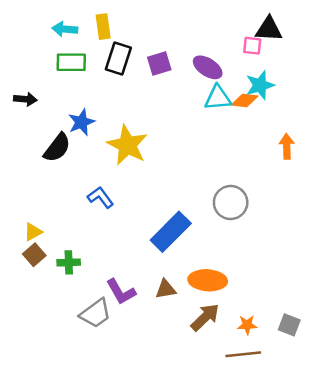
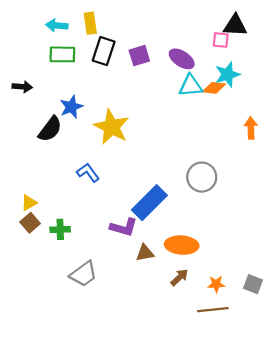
purple L-shape: (121, 292) -> (124, 227), moved, turned -44
brown arrow: (205, 317) -> (179, 277), size x0.7

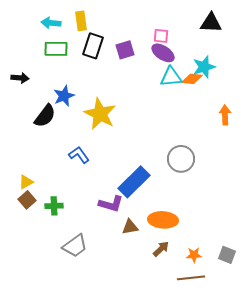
pink square: (221, 40) -> (161, 36), moved

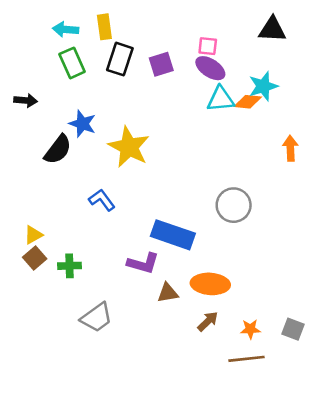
green rectangle: (56, 49) -> (72, 63), turned 65
blue star: (64, 96) -> (82, 124), turned -30
blue rectangle: (134, 182) -> (173, 235), turned 64

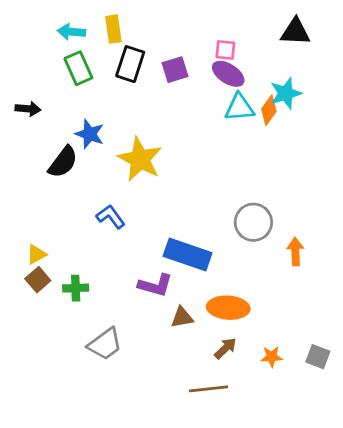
orange diamond: (248, 102) -> (269, 110), turned -60
orange arrow: (290, 148) -> (295, 252), moved
brown line: (246, 359) -> (209, 389), moved

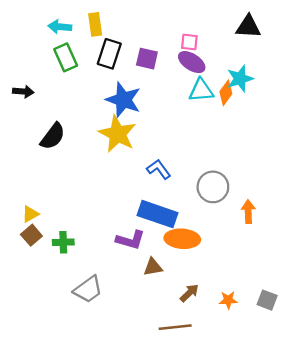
purple square: (175, 70) -> (147, 59), turned 30
blue star: (90, 134) -> (123, 100), moved, size x1.4
blue L-shape: (111, 217) -> (159, 169), moved
orange ellipse: (228, 308) -> (182, 239), moved

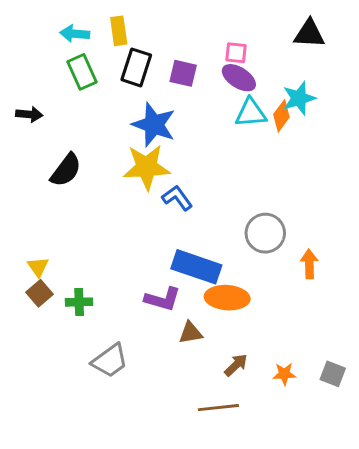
yellow star: (117, 134) -> (147, 167), turned -30
blue L-shape: (159, 169) -> (177, 198), moved
yellow triangle: (30, 214) -> (38, 267), turned -36

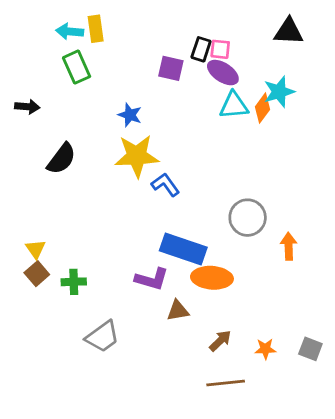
yellow rectangle: (119, 31) -> (96, 29), moved
black rectangle: (136, 67) -> (201, 49), moved, size x0.7
blue star: (154, 125) -> (130, 115), moved, size x0.6
brown line: (218, 408) -> (226, 383), moved

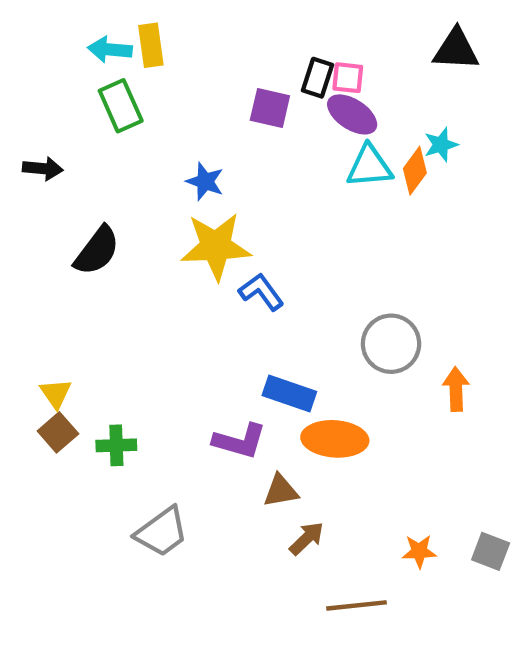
cyan star: (279, 92) -> (441, 145), size x0.7
blue rectangle: (183, 249) -> (289, 393), size x0.7
brown arrow: (220, 341) -> (307, 538), moved

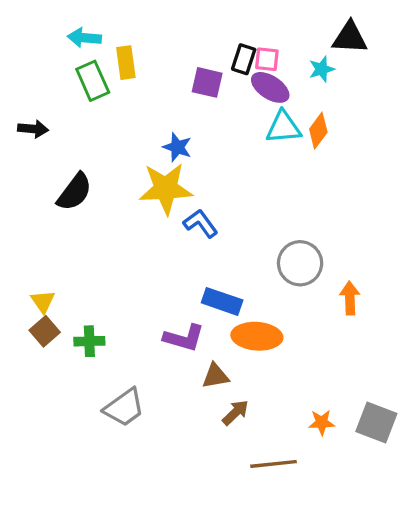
yellow rectangle: (151, 45) -> (126, 63), moved
cyan star: (441, 145) -> (322, 69), moved
blue star: (205, 181) -> (177, 147), moved
gray square: (491, 551) -> (376, 422), size x1.4

